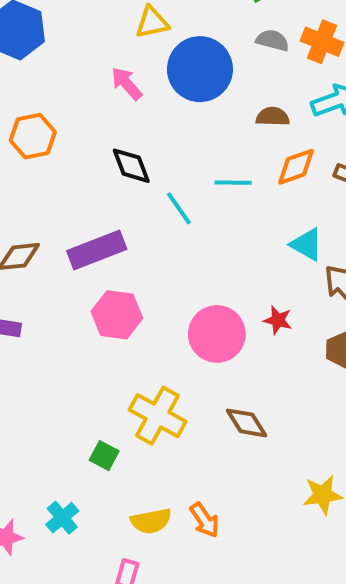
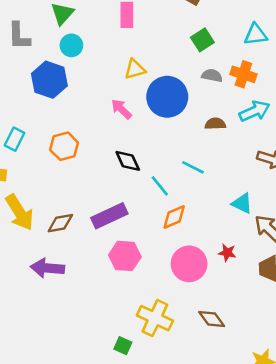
orange diamond: (296, 167) -> (174, 217), moved
cyan line: (233, 183) -> (193, 167), turned 30

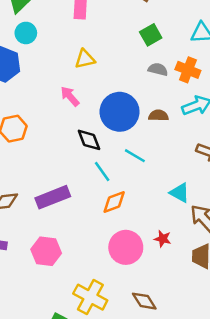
blue circle: (167, 97) -> (120, 112), moved
black diamond: (128, 161) -> (89, 140), moved
pink hexagon: (125, 256) -> (46, 251), moved

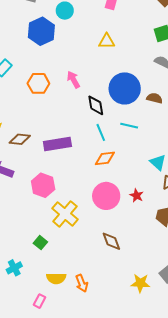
pink arrow: (70, 96) -> (73, 80), moved
cyan line: (135, 156) -> (129, 126), turned -30
yellow cross: (90, 297) -> (65, 214), moved

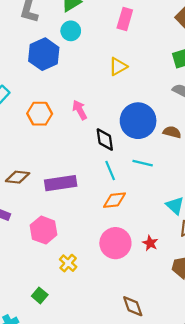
yellow triangle: (107, 41) -> (118, 66), turned -30
yellow cross: (65, 214) -> (68, 263), size x0.6
brown diamond: (111, 241) -> (133, 306), moved

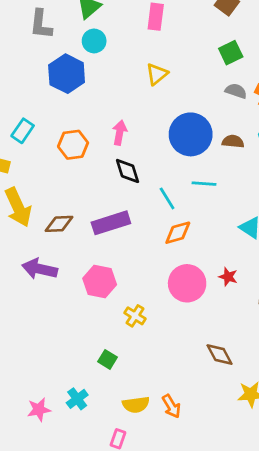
pink arrow: (80, 110) -> (120, 133), turned 48
black diamond: (105, 140) -> (128, 171), moved

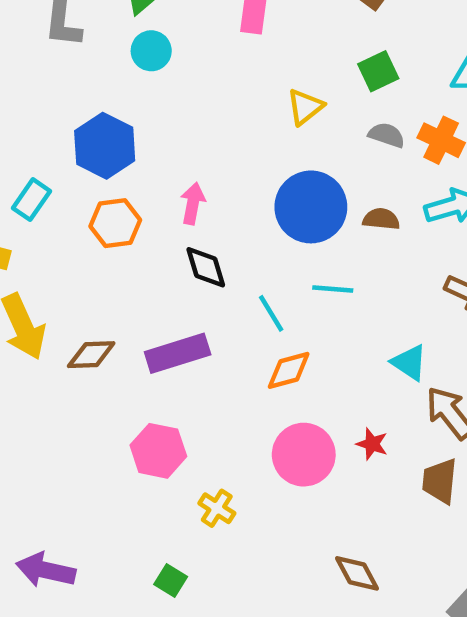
blue hexagon: (67, 74) -> (105, 146), moved
yellow triangle: (157, 74) -> (305, 107), moved
purple arrow: (40, 269) -> (46, 570), moved

